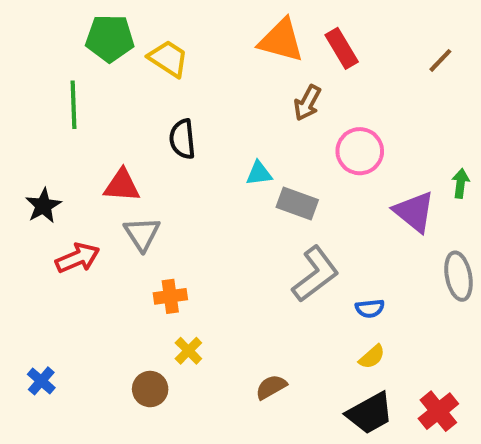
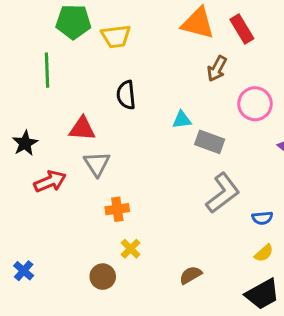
yellow trapezoid: (168, 58) -> (116, 36), turned 140

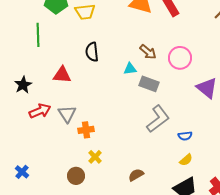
brown arrow: (217, 69) -> (148, 52), moved, turned -78
gray triangle: (97, 164) -> (67, 114), moved

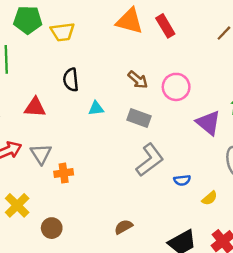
cyan triangle: (130, 69) -> (96, 108), moved
yellow cross: (95, 157) -> (17, 205), moved, size x1.5
yellow semicircle: (186, 160) -> (210, 198), moved

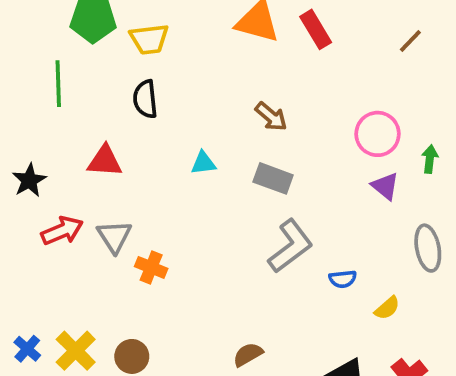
black semicircle: (71, 80) -> (145, 99), moved
pink circle: (176, 87) -> (378, 134), moved
purple triangle: (208, 123) -> (385, 186), size x0.7
orange cross: (64, 173) -> (151, 267), turned 30
yellow cross: (17, 205) -> (76, 351), moved

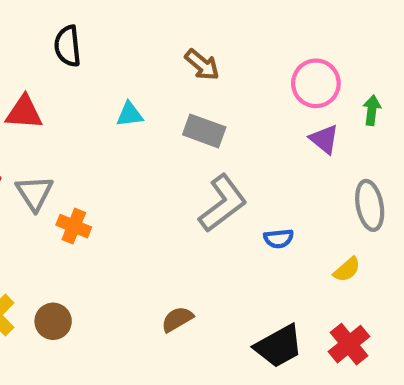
yellow semicircle: (387, 308) -> (347, 270), moved

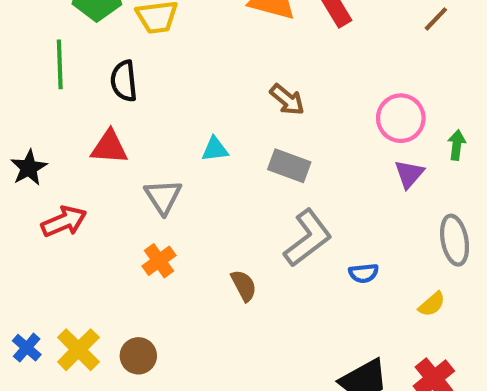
black semicircle: (68, 46) -> (124, 81), moved
purple triangle: (324, 139) -> (409, 174), turned 32
gray triangle: (34, 193) -> (163, 197), moved
orange cross: (74, 226) -> (159, 261), turned 32
brown semicircle: (177, 319) -> (244, 286), moved, turned 92

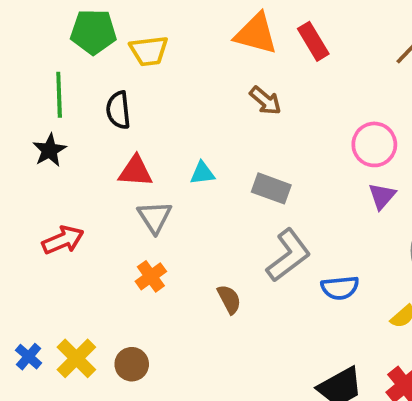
brown arrow: (287, 100) -> (265, 101), moved
red triangle: (109, 147) -> (136, 171), moved
black star: (29, 168) -> (50, 150), moved
blue semicircle: (364, 273) -> (340, 288), size x1.4

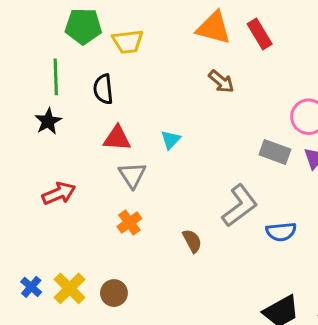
cyan triangle: (202, 173) -> (171, 140), turned -40
gray rectangle: (271, 188) -> (275, 152), moved

